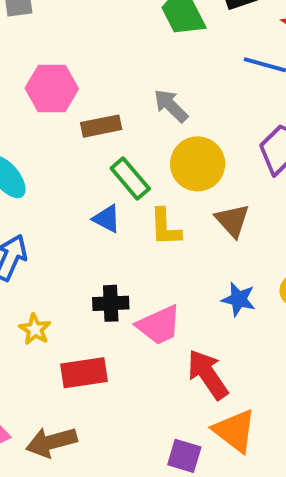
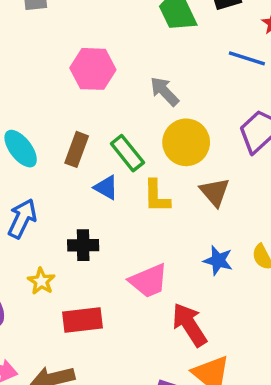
pink hexagon: (52, 89) -> (93, 69), moved
brown rectangle: (101, 126) -> (77, 149), moved, turned -60
black cross: (111, 303) -> (83, 245), moved

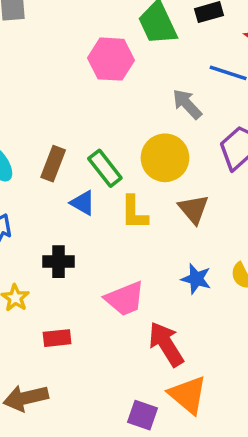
pink hexagon: (93, 69) -> (111, 59), moved
gray arrow: (164, 91) -> (187, 104), moved
red rectangle: (83, 320) -> (57, 338), size x0.7

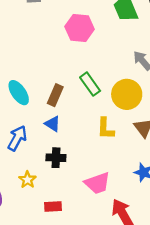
pink hexagon: (111, 59) -> (80, 28), moved
green rectangle: (105, 168) -> (90, 84), moved
blue triangle: (83, 203) -> (53, 124), moved

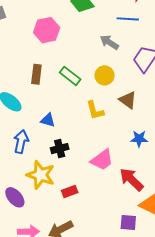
yellow circle: (127, 94) -> (105, 75), size x0.7
brown rectangle: (55, 95) -> (36, 74), moved
yellow star: (27, 180) -> (41, 175), size x1.8

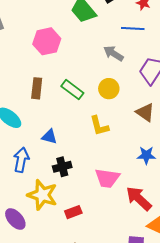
brown triangle: (128, 100) -> (145, 112), moved
pink trapezoid: (102, 160) -> (107, 178), turned 45

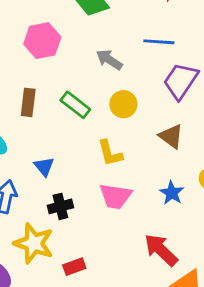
blue line: (133, 28) -> (159, 42), moved
gray arrow: (113, 53) -> (109, 60), moved
blue triangle: (49, 137) -> (44, 167), turned 35
blue star: (146, 155) -> (172, 193), turned 30
pink trapezoid: (107, 178) -> (115, 196), moved

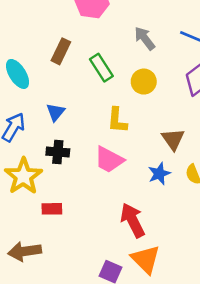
brown triangle: (171, 136) -> (173, 139), moved

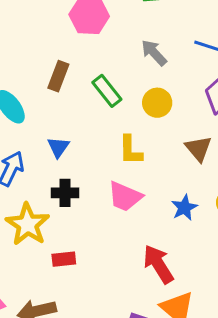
brown triangle: (173, 139) -> (198, 148), moved

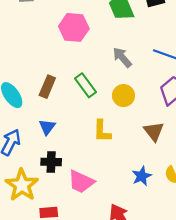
brown rectangle: (58, 76) -> (47, 87), moved
pink trapezoid: (125, 196) -> (81, 182), moved

